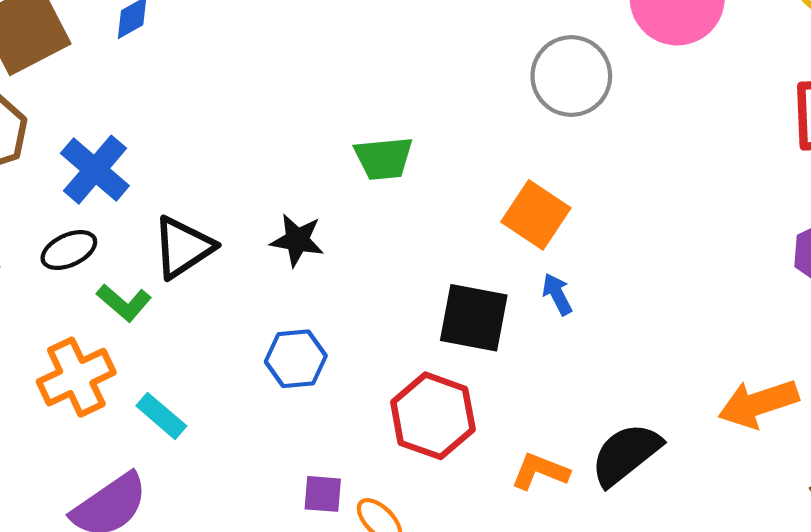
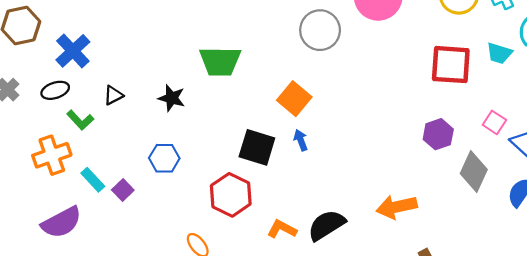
green trapezoid: (384, 158) -> (220, 61), size x1.4
black triangle: (183, 247) -> (113, 95), size x0.6
purple square: (323, 494) -> (123, 190), moved, turned 35

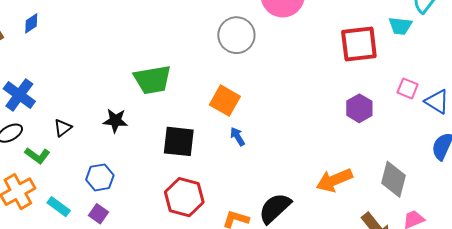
black square: (257, 147) -> (179, 141), moved
blue hexagon: (164, 158) -> (100, 177), moved
gray diamond: (474, 171) -> (394, 179), moved
purple square: (123, 190) -> (98, 214), moved

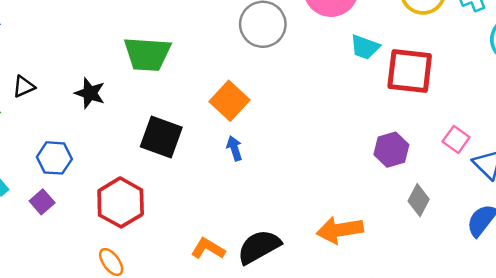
cyan trapezoid: (400, 26) -> (365, 47), moved
gray diamond: (394, 179) -> (419, 200), moved, size x0.7
red hexagon: (184, 197) -> (121, 202), moved

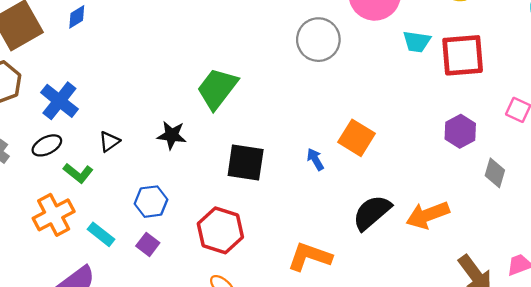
green trapezoid: (147, 54) -> (217, 89), turned 135
orange square: (230, 101) -> (357, 138), moved
black semicircle: (259, 247) -> (372, 213), moved
orange L-shape: (208, 249) -> (310, 257), size x1.4

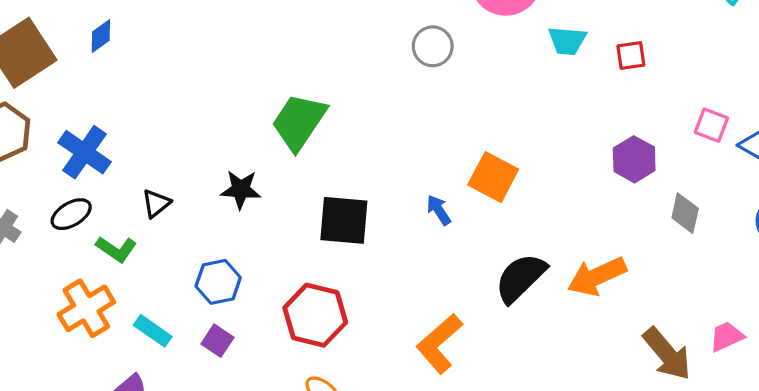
gray circle: (318, 40) -> (433, 46), size x0.7
red square: (463, 55) -> (631, 55), size x0.5
orange L-shape: (310, 257) -> (439, 344), turned -57

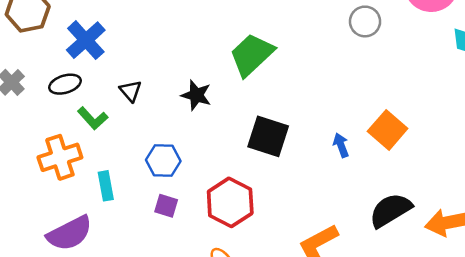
black triangle: (156, 203) -> (131, 91), turned -45
cyan rectangle: (153, 331) -> (106, 186), turned 32
purple square: (217, 341) -> (166, 206), moved, turned -30

